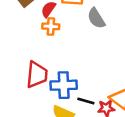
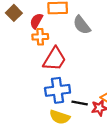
red trapezoid: (37, 75) -> (55, 59), moved, turned 32

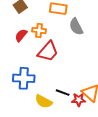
red semicircle: (36, 21) -> (21, 35), moved
blue cross: (58, 90) -> (24, 78), moved

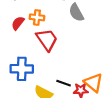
red trapezoid: (48, 51) -> (47, 40), turned -75

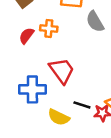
red trapezoid: (47, 40) -> (62, 71), moved

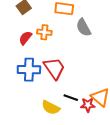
blue cross: (32, 89) -> (29, 70), moved

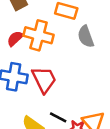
orange cross: (44, 32) -> (39, 35), size x1.6

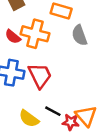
red semicircle: (15, 39) -> (13, 37), turned -98

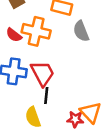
black line: (53, 111) -> (46, 96), moved, turned 70
yellow semicircle: (29, 119) -> (33, 117), turned 36

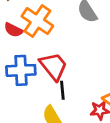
orange cross: (36, 31) -> (37, 21), turned 32

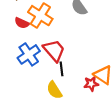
blue cross: (21, 70) -> (29, 54), turned -30

